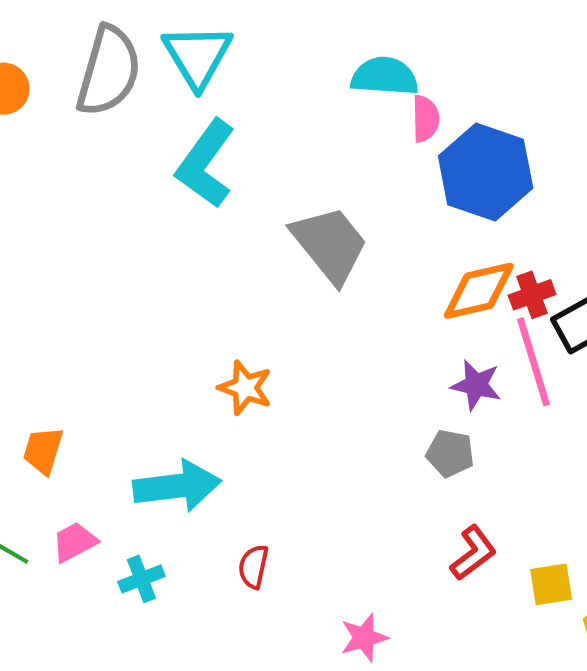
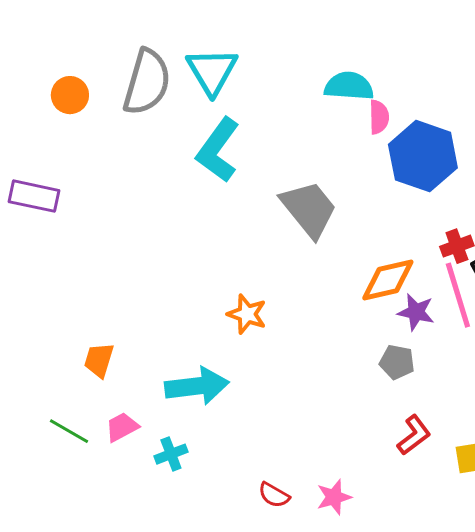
orange diamond: (479, 291) -> (388, 280), moved
red semicircle: (253, 567) -> (274, 495), moved, turned -72

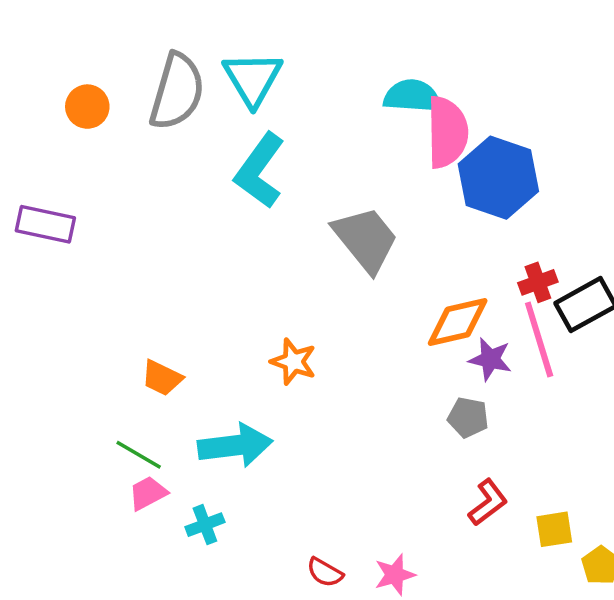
pink semicircle: (379, 117) -> (447, 132), size x1.8
orange trapezoid: (99, 360) -> (162, 378), moved, turned -81
green line: (69, 431) -> (139, 455), moved

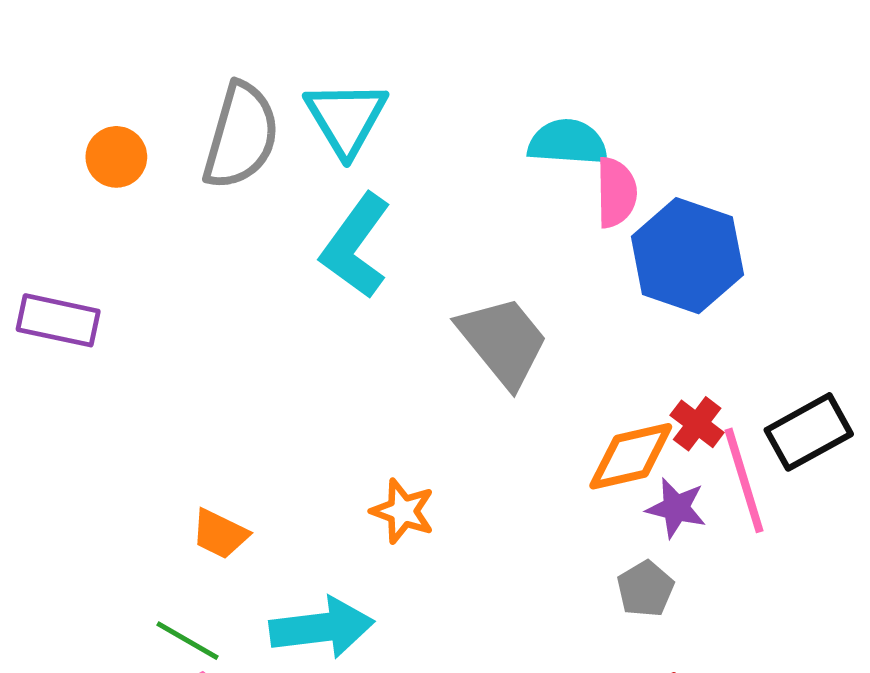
pink semicircle: (447, 132) -> (616, 193), size x0.7
red cross: (538, 282) -> (697, 424), moved, turned -33
gray pentagon: (468, 417) -> (645, 589), turned 30

